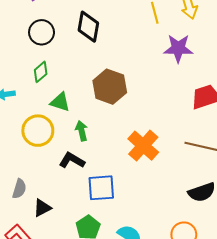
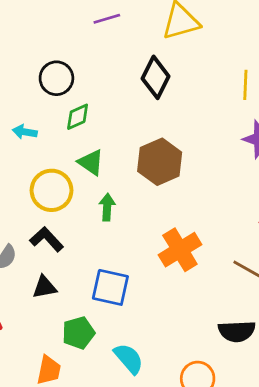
black circle: (42, 32) -> (56, 78), moved
black L-shape: (72, 160) -> (47, 239), moved
black triangle: (42, 208) -> (44, 287), moved

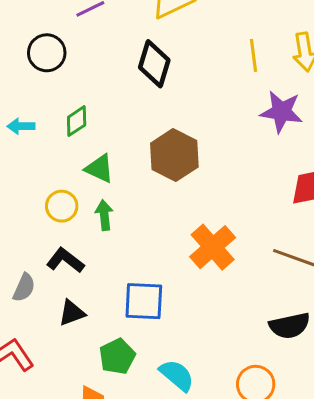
black circle: (56, 78) -> (47, 53), moved
cyan arrow: (25, 132) -> (21, 126), moved
yellow circle: (51, 190) -> (62, 206), size x0.7
green arrow: (107, 207) -> (104, 215), moved

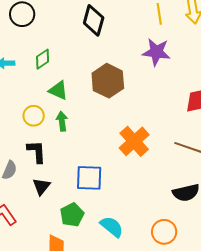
purple star: (281, 112) -> (156, 52), moved
black L-shape: (65, 260) -> (37, 152), turned 50
black triangle: (72, 313) -> (41, 186), turned -30

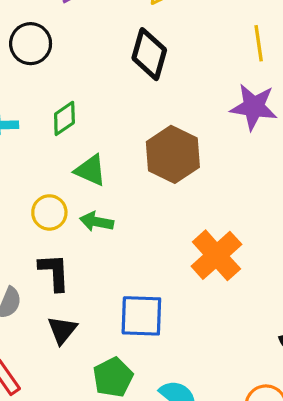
green arrow: (62, 121) -> (96, 222), turned -72

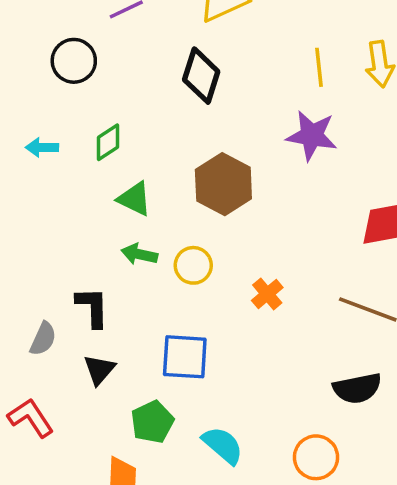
yellow circle: (49, 212) -> (193, 265), moved
orange cross: (216, 255) -> (267, 294), size x0.6

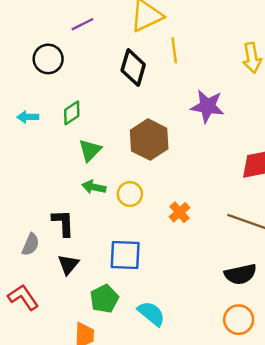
yellow line: (319, 67) -> (174, 50), moved
green triangle: (134, 199) -> (90, 150), turned 50
orange circle: (316, 457) -> (239, 320), moved

